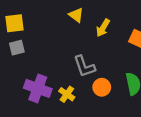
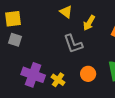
gray square: (17, 48) -> (15, 40), turned 32
gray L-shape: (84, 66) -> (73, 44), moved

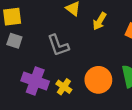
gray L-shape: (73, 44) -> (58, 45), moved
orange circle: (88, 74) -> (98, 80), size x1.5

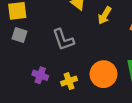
purple cross: (35, 81) -> (40, 75), size x0.6
yellow cross: (64, 87) -> (69, 81), turned 35

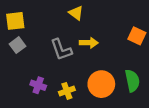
yellow arrow: (105, 15) -> (89, 43), moved, turned -120
gray square: (20, 35) -> (18, 45), turned 35

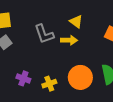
yellow triangle: (76, 13) -> (76, 22), moved
gray L-shape: (61, 50) -> (44, 34), moved

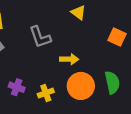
yellow triangle: (76, 22) -> (79, 12), moved
yellow arrow: (69, 40) -> (69, 59), moved

